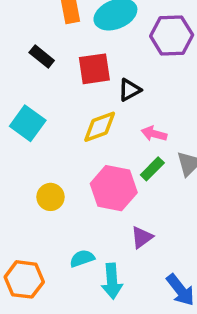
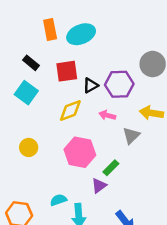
purple hexagon: (172, 35) -> (119, 84), moved
cyan square: (28, 123) -> (26, 93), moved
green rectangle: (152, 169) -> (111, 168), moved
yellow circle: (50, 197) -> (29, 147), moved

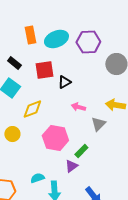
purple hexagon: (119, 84) -> (88, 42), moved
yellow diamond: (70, 111) -> (32, 109), moved

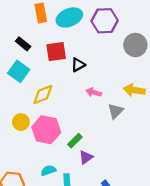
pink hexagon: (55, 138) -> (46, 130), moved
green rectangle: (81, 151) -> (75, 141), moved

